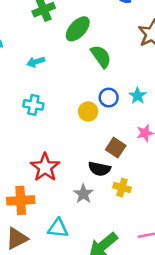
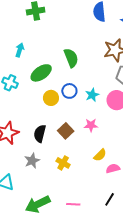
green ellipse: (78, 29) -> (41, 73), moved
cyan arrow: (36, 62) -> (20, 50), turned 112
black semicircle: (99, 169) -> (40, 134), moved, turned 78

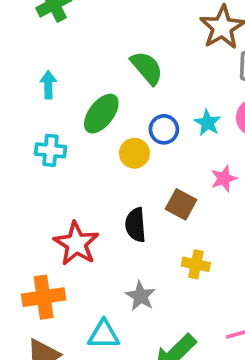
gray star: (32, 161) -> (141, 296), moved

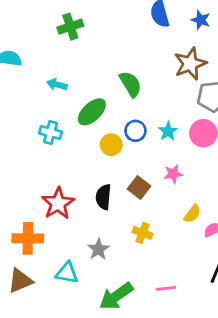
cyan arrow: (48, 85) -> (57, 84), turned -84

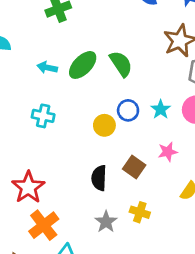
green ellipse: (92, 112) -> (83, 65), moved
red star: (58, 203) -> (28, 187), moved
orange cross: (28, 238) -> (44, 225), moved, turned -36
gray star: (98, 249) -> (106, 222), moved

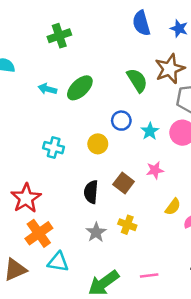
green semicircle: (121, 64) -> (137, 80), moved
blue circle: (128, 110) -> (121, 121), moved
cyan cross: (43, 116) -> (54, 148), moved

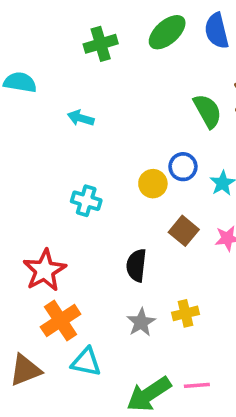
green ellipse: (80, 88) -> (167, 32), moved
yellow circle: (98, 144) -> (153, 184), moved
brown square: (124, 183) -> (184, 231), moved
yellow cross: (127, 225) -> (185, 313), turned -36
pink line: (149, 276) -> (197, 385), moved

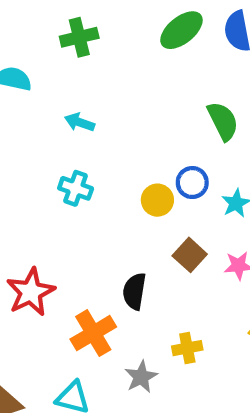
green cross: (101, 44) -> (79, 37), moved
cyan cross: (86, 201) -> (76, 188), moved
orange cross: (61, 321) -> (93, 333), moved
gray star: (141, 322) -> (141, 377), moved

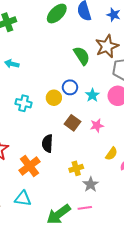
cyan cross: (76, 188) -> (24, 103), moved
gray star: (141, 377) -> (91, 184), moved

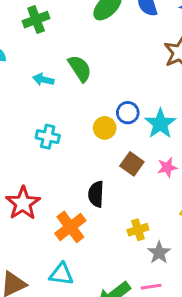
green semicircle: (82, 56) -> (80, 68), moved
cyan star: (92, 95) -> (160, 124), size x1.5
cyan cross: (24, 103) -> (48, 137), moved

